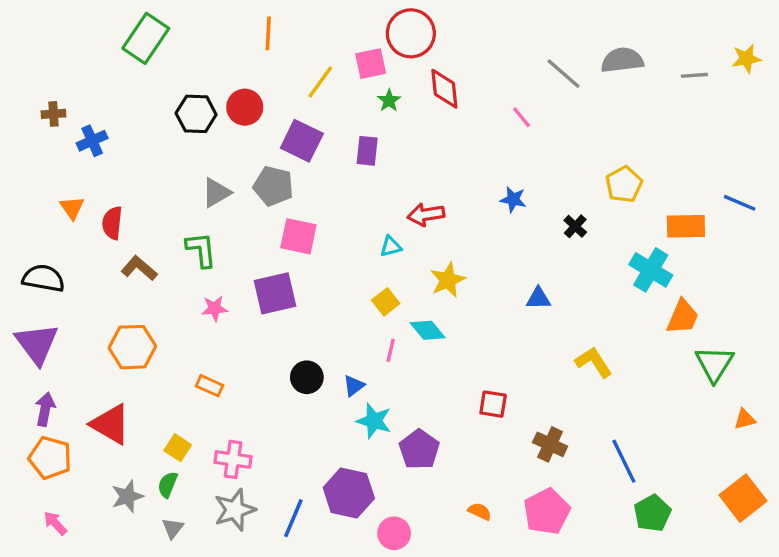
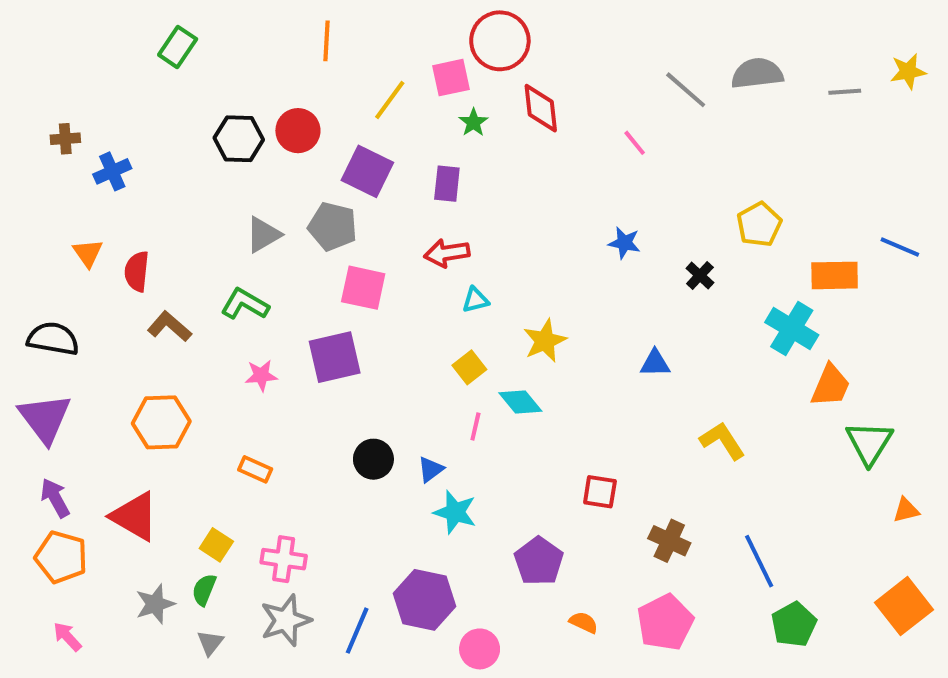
green rectangle: (146, 38) -> (178, 47), size x0.7
red arrow: (426, 215) -> (447, 253), moved
green L-shape: (201, 250) -> (245, 304), turned -54
purple arrow: (45, 409) -> (55, 498), turned -40
purple pentagon: (419, 449) -> (539, 561), moved

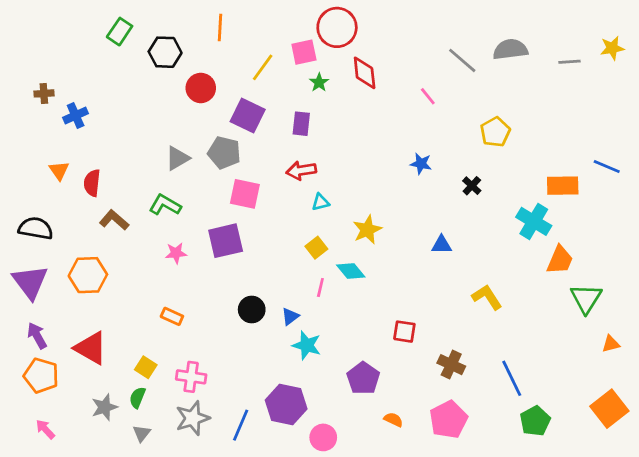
black hexagon: (239, 139) -> (165, 52), moved
yellow pentagon: (759, 224) -> (495, 132), moved
orange hexagon: (161, 422) -> (88, 275), moved

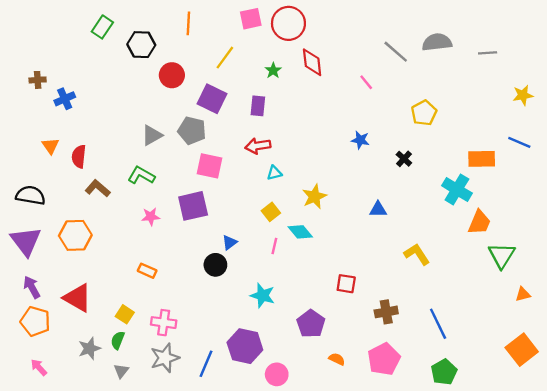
yellow star: (612, 48) -> (523, 95), moved
pink square: (304, 52) -> (251, 19), moved
blue triangle: (290, 316) -> (230, 242), moved
brown cross: (451, 365) -> (386, 312), turned -35
green pentagon: (535, 421) -> (444, 372), moved

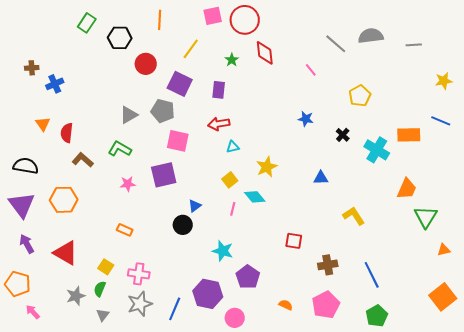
cyan cross: (457, 189) -> (377, 150), moved
orange pentagon: (35, 321) -> (18, 284), moved
purple pentagon: (311, 324) -> (248, 277), moved

